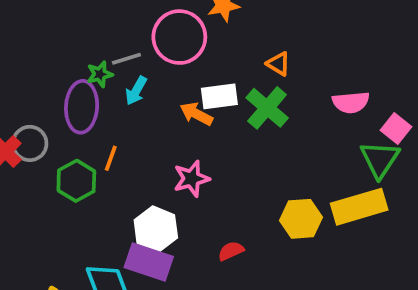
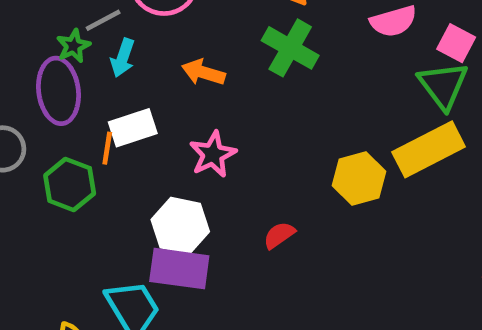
white rectangle: (219, 96) -> (133, 128), moved

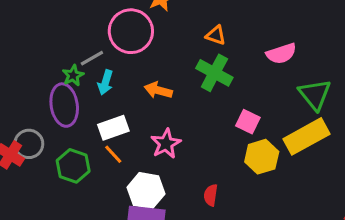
pink square: (456, 43) -> (248, 122), moved
orange line: (107, 148) -> (113, 154), moved, turned -50
red semicircle: (279, 235) -> (211, 195), turned -45

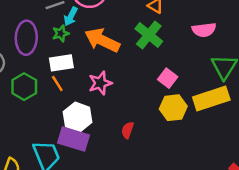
green star: (73, 75) -> (61, 33), moved
cyan arrow: (105, 82) -> (71, 16), moved
orange arrow: (158, 90) -> (102, 40), size x1.6

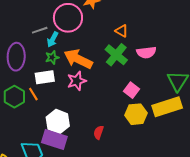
pink semicircle: (204, 30) -> (146, 52), moved
green star: (61, 33) -> (52, 57), moved
pink star: (100, 83) -> (77, 81), moved
orange line: (57, 84) -> (33, 94), moved

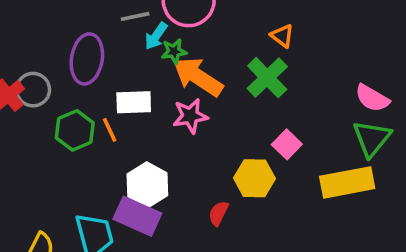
pink semicircle: (146, 52) -> (372, 98), moved, turned 30
green star: (52, 57) -> (174, 51), moved
yellow hexagon: (136, 114) -> (254, 178), moved

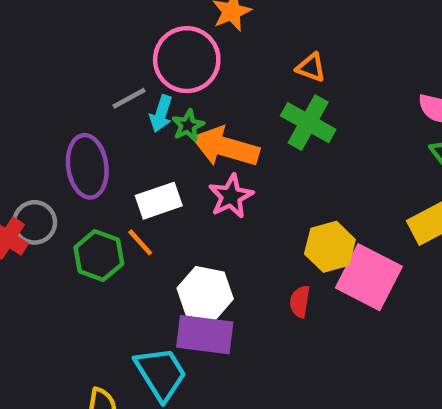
pink square: (287, 144) -> (369, 277), moved, size x1.8

